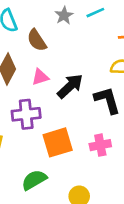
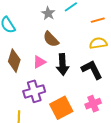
brown semicircle: (37, 40) -> (51, 39), moved
black arrow: (70, 86) -> (63, 65), turned 140

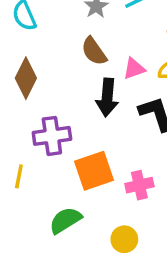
pink triangle: (39, 62) -> (134, 69), moved
pink cross: (93, 104) -> (139, 185), moved

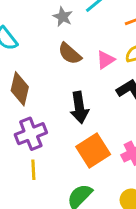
black arrow: (107, 97) -> (79, 107), moved
purple cross: (52, 136) -> (31, 134), moved

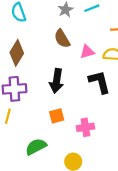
orange square: (93, 151) -> (57, 116), size x0.6

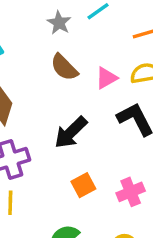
black arrow: (57, 81) -> (71, 133), turned 50

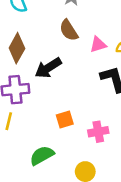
black arrow: (71, 133) -> (48, 68), moved

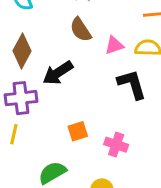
pink cross: (98, 132) -> (116, 145), turned 30

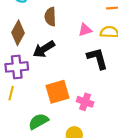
brown semicircle: (81, 30) -> (50, 17), moved, turned 30
orange square: (78, 131) -> (57, 92), size x1.6

